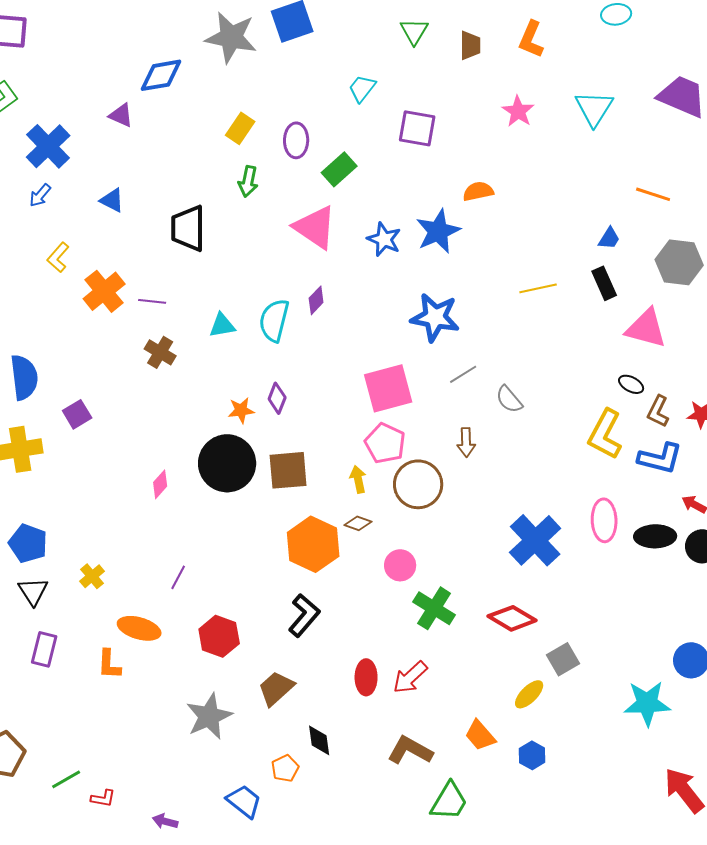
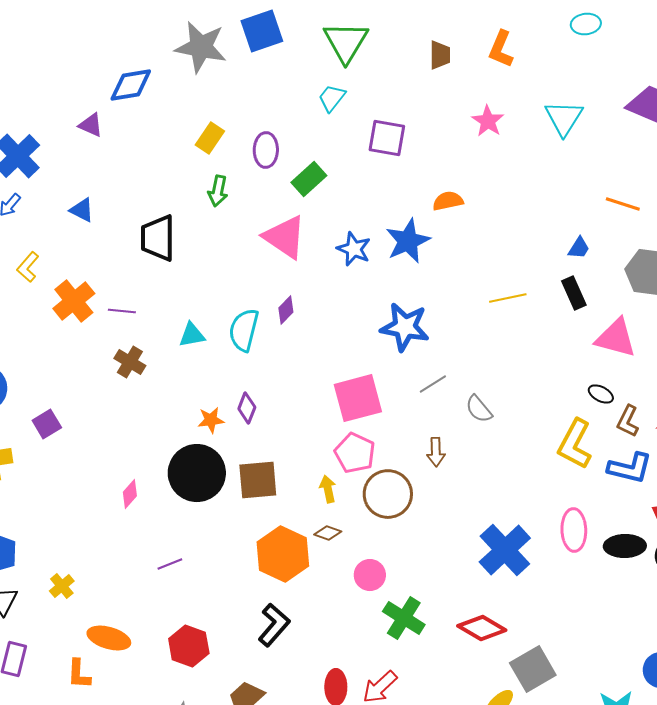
green triangle: (414, 31) -> (346, 42), moved, size x1.6
purple line: (178, 577) -> (170, 564), moved, turned 40
gray square: (563, 659) -> (533, 669), size x1.4

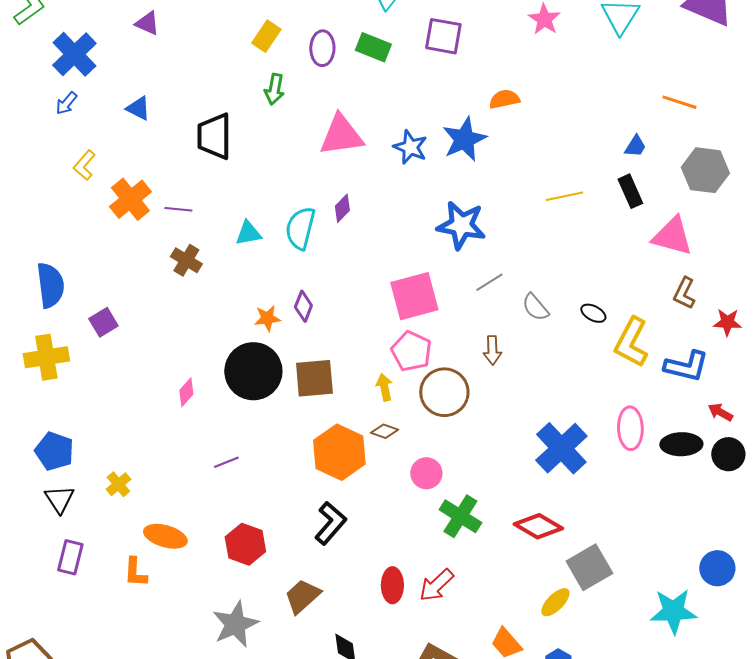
green rectangle: (309, 179) -> (373, 47), moved, turned 64
pink triangle: (285, 237) -> (341, 135), turned -42
black ellipse: (601, 394) -> (593, 313), moved
brown L-shape: (628, 421) -> (684, 293), moved

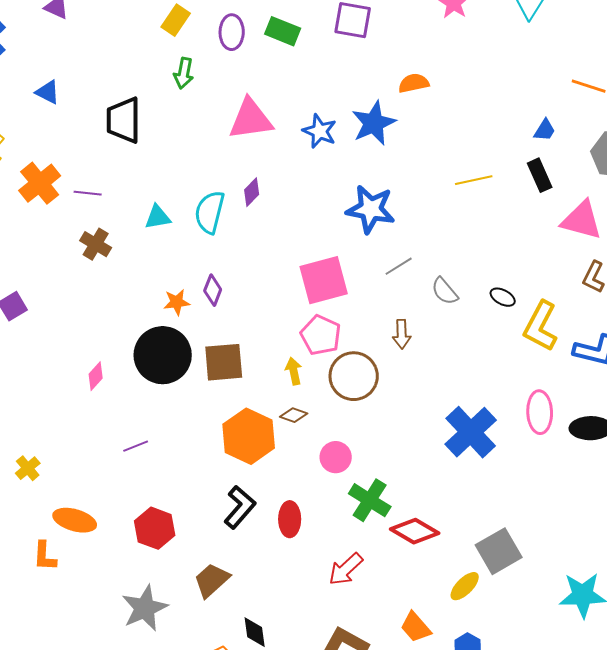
red diamond: (538, 526) -> (415, 531), moved
red ellipse: (392, 585) -> (290, 519), moved

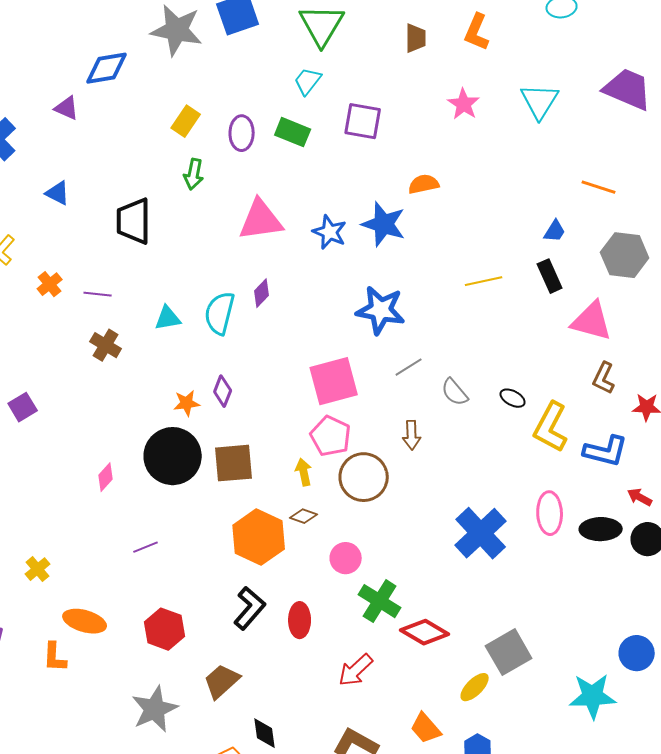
blue star: (374, 123) -> (384, 224), turned -30
orange cross: (40, 183) -> (50, 284), size x0.6

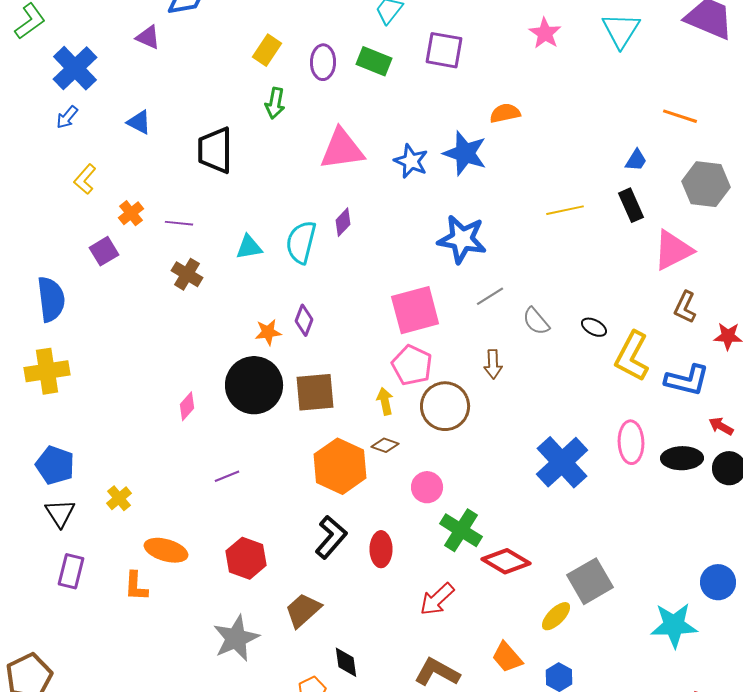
pink triangle: (592, 321) -> (673, 250), turned -42
purple square: (23, 407) -> (104, 251), moved

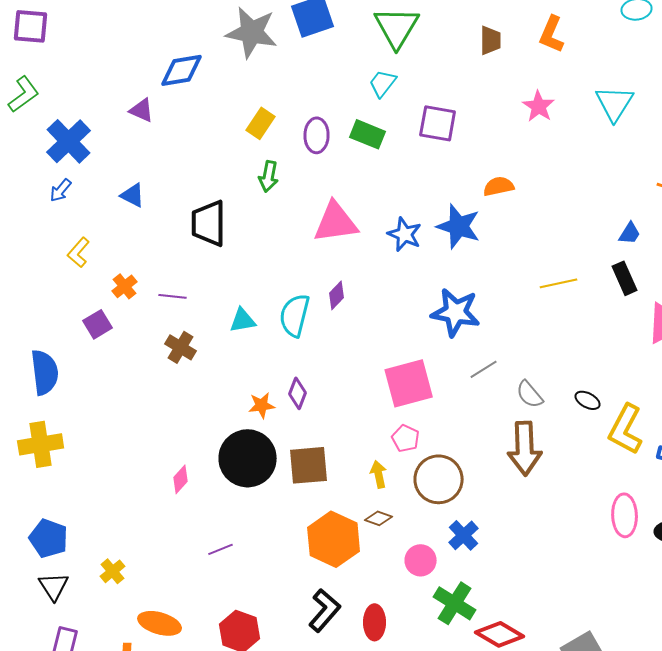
brown arrow: (493, 364) -> (525, 448), moved, size x1.8
pink pentagon: (412, 365) -> (406, 438), size x0.7
blue cross: (562, 462) -> (464, 535), moved, size x0.6

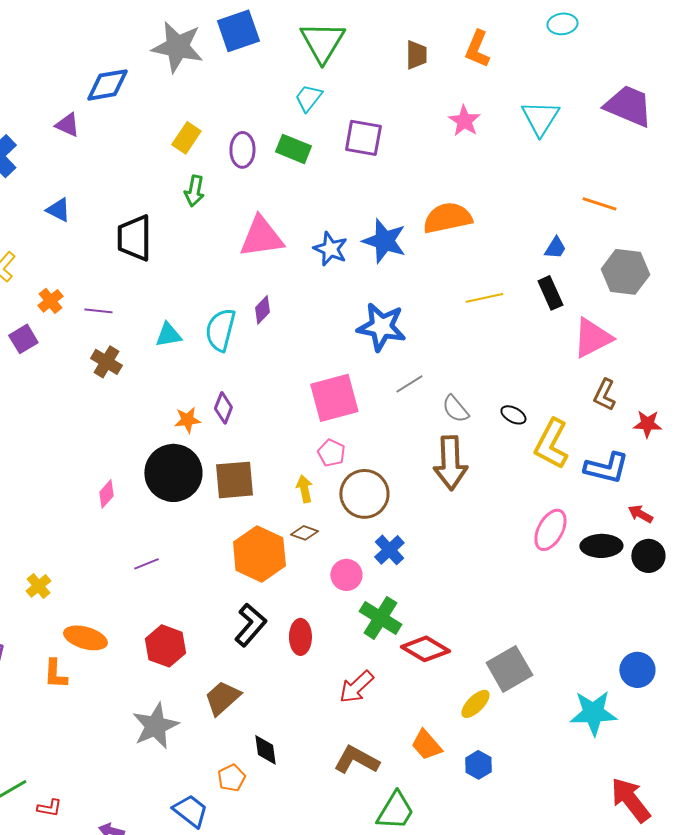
orange semicircle: (499, 186) -> (447, 218), moved, size x1.6
pink ellipse: (625, 515) -> (550, 530), turned 30

